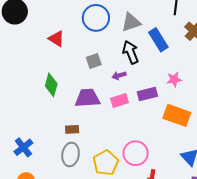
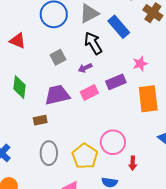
orange rectangle: (177, 115) -> (148, 99), turned 72
brown rectangle: (72, 129) -> (40, 120), moved

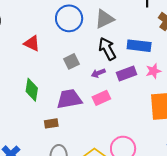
blue rectangle: (119, 27) -> (139, 46), moved, turned -45
purple rectangle: (116, 82) -> (127, 74), moved

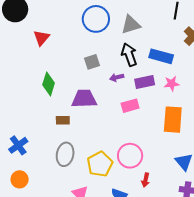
red triangle: (32, 43) -> (41, 38), moved, turned 36
pink rectangle: (101, 98) -> (130, 106), moved

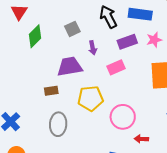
purple arrow: (117, 77) -> (93, 48), moved, turned -80
green diamond: (49, 84) -> (35, 36), moved, turned 35
yellow pentagon: (100, 164) -> (90, 98), moved, turned 30
red arrow: (146, 180) -> (141, 139), turned 88

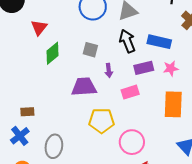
gray square: (72, 29) -> (90, 50), turned 35
brown rectangle: (51, 91) -> (27, 112), moved
gray ellipse: (58, 124) -> (54, 146), moved

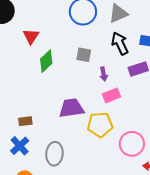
purple trapezoid: (84, 87) -> (71, 108), moved
pink rectangle: (130, 92) -> (112, 95), moved

